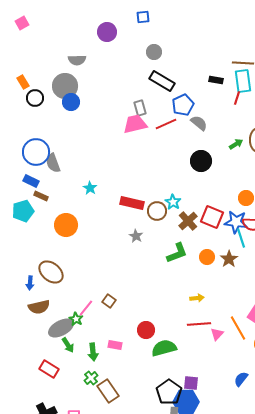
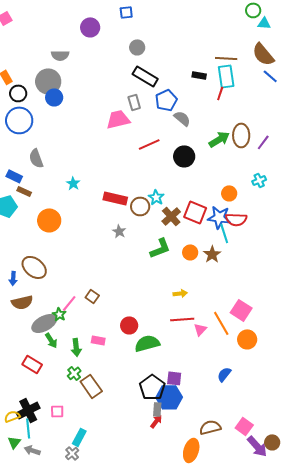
gray rectangle: (140, 108) -> (134, 102), moved
red line: (166, 124) -> (149, 144), moved
green arrow: (236, 144) -> (219, 139), size x1.5
blue circle: (36, 152) -> (19, 120), moved

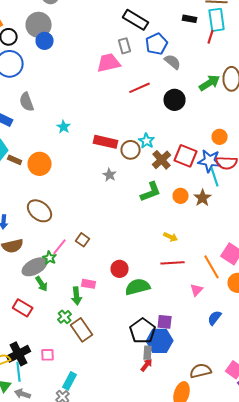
brown rectangle: (24, 191) -> (15, 160), moved
brown ellipse: (34, 267) -> (40, 211), moved
yellow arrow: (180, 293) -> (171, 237), turned 32
pink triangle: (200, 329) -> (197, 290), moved
green arrow: (76, 347) -> (77, 296), moved

